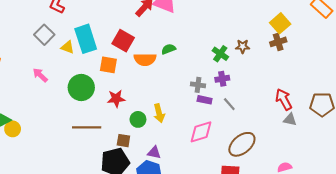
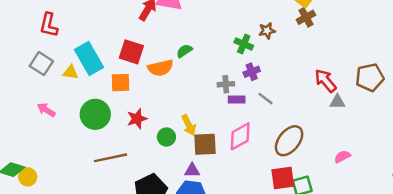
brown square: (123, 141) -> (205, 144), moved, size x1.5

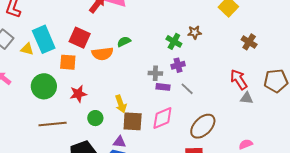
brown cross: (306, 17) -> (249, 42), moved, turned -35
green circle: (166, 137) -> (95, 118), moved

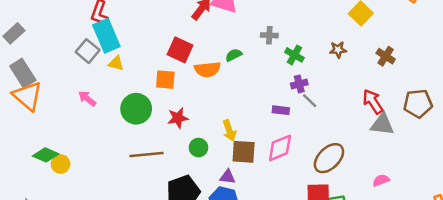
brown star: (195, 32) -> (338, 50), moved
cyan rectangle: (44, 39) -> (106, 36), moved
gray cross: (155, 73) -> (269, 35), moved
gray line: (187, 89) -> (310, 101), moved
gray triangle: (247, 98) -> (382, 124), size x1.5

